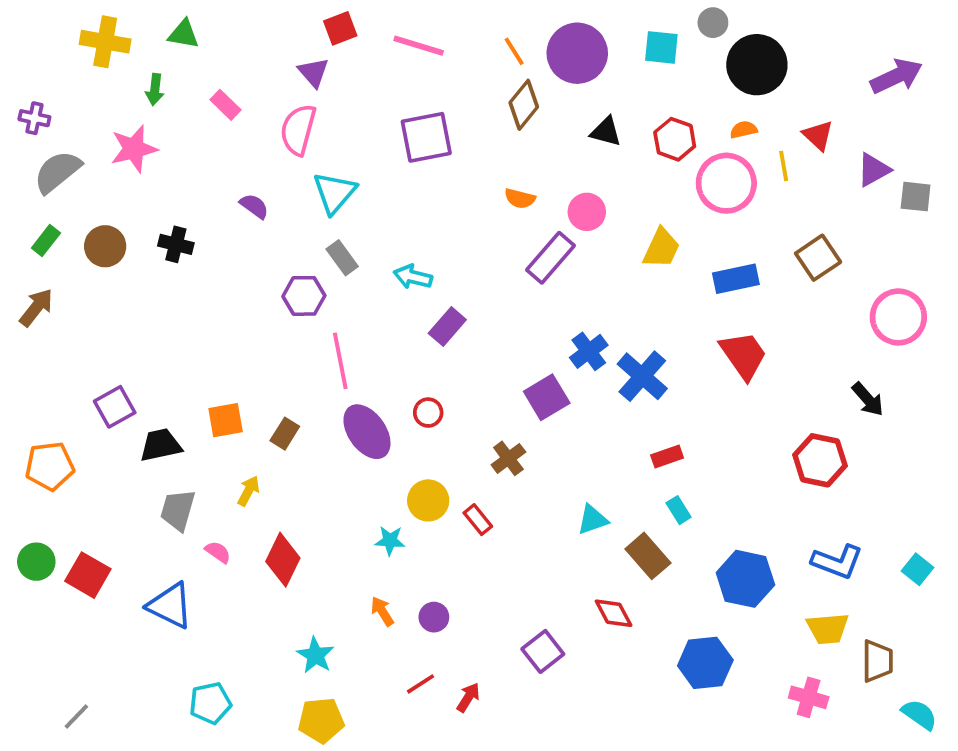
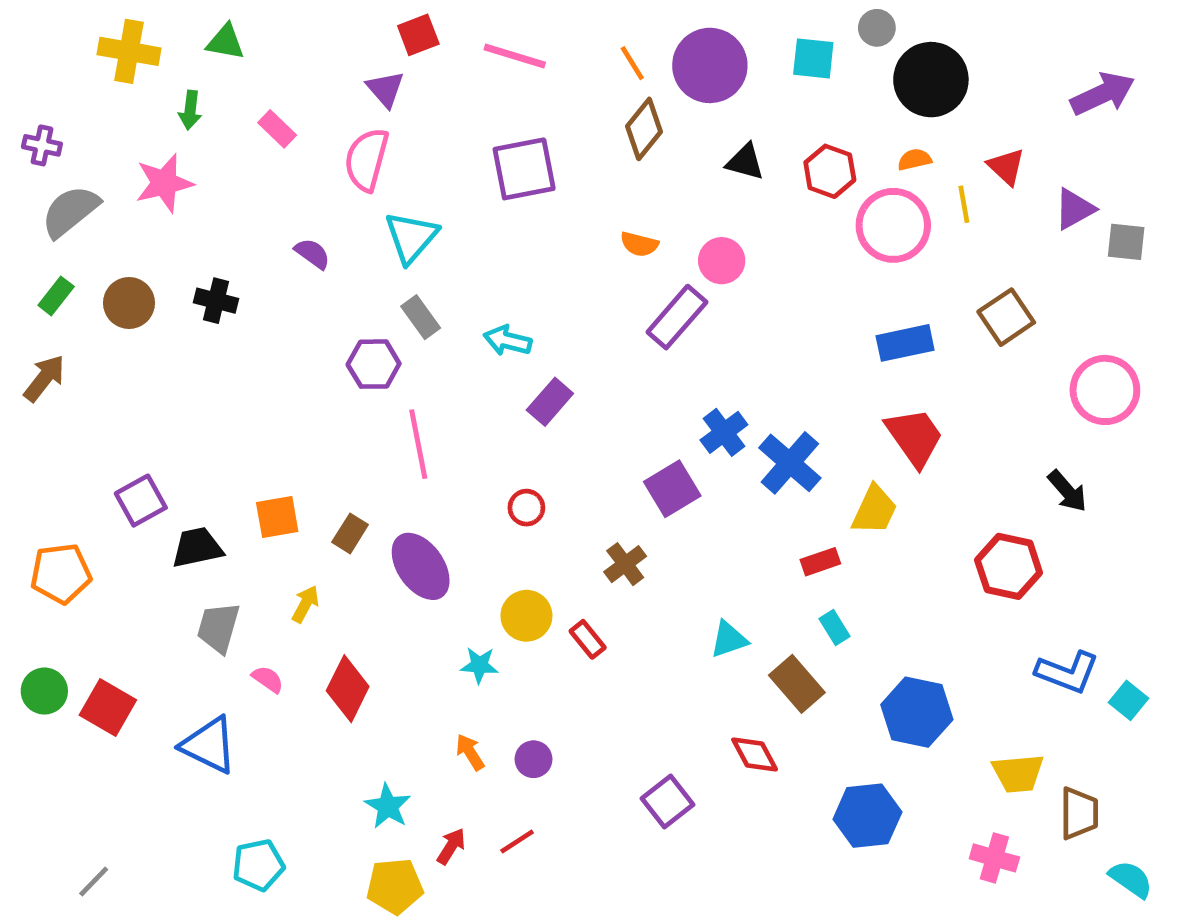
yellow trapezoid: (661, 248) -> (874, 510), moved
purple ellipse: (367, 432) -> (421, 566), moved
blue L-shape: (837, 562) -> (1067, 672), moved
red arrow: (468, 697) -> (451, 846), moved

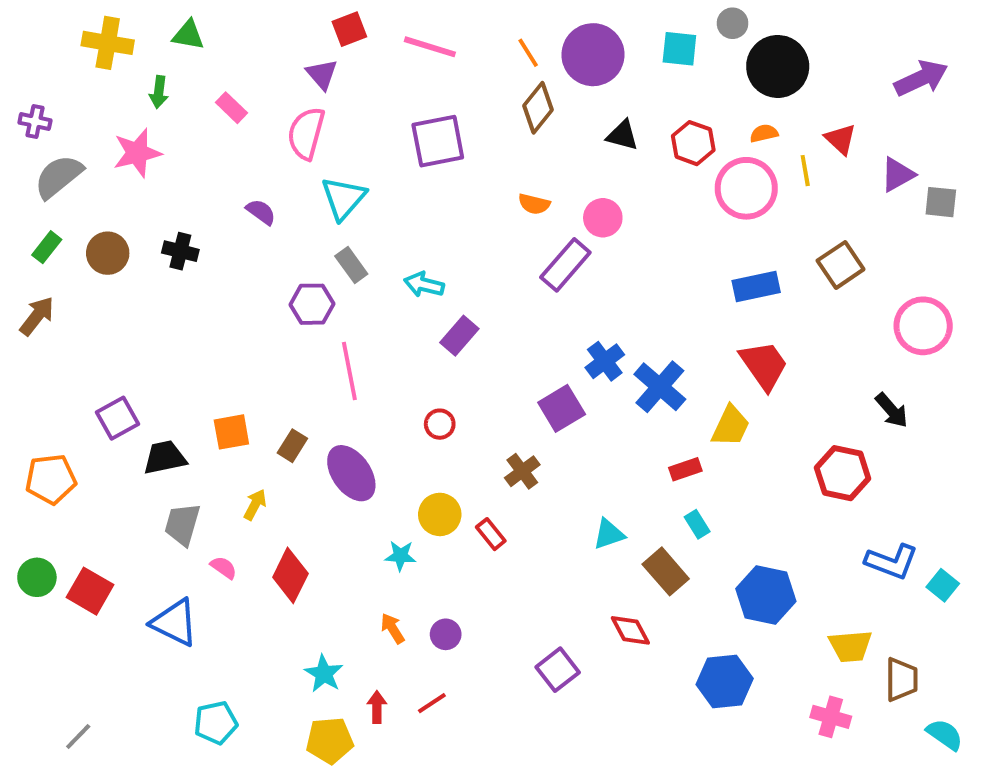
red arrow: (451, 846) -> (377, 707), turned -32

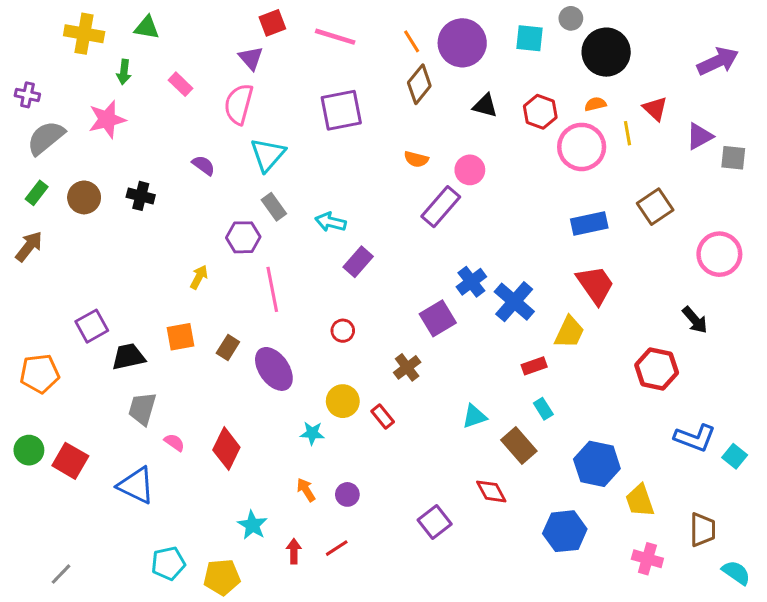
yellow arrow: (255, 505) -> (199, 277), moved
yellow trapezoid: (850, 646) -> (640, 501), moved, turned 76
yellow pentagon: (330, 740) -> (222, 577), moved

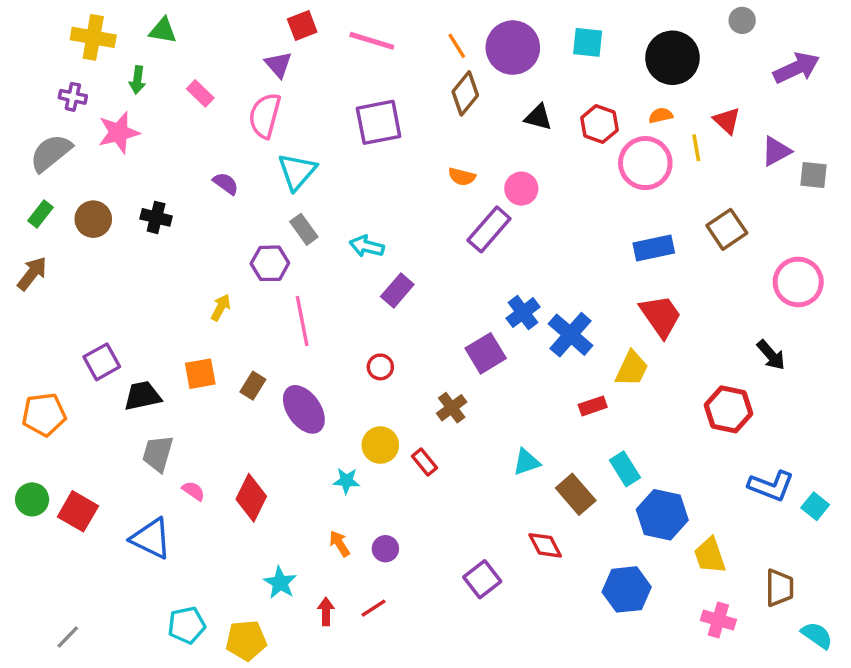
gray circle: (571, 18) -> (742, 20), moved
purple cross: (27, 95) -> (73, 97), moved
cyan rectangle: (543, 409) -> (625, 469), moved, size x1.4

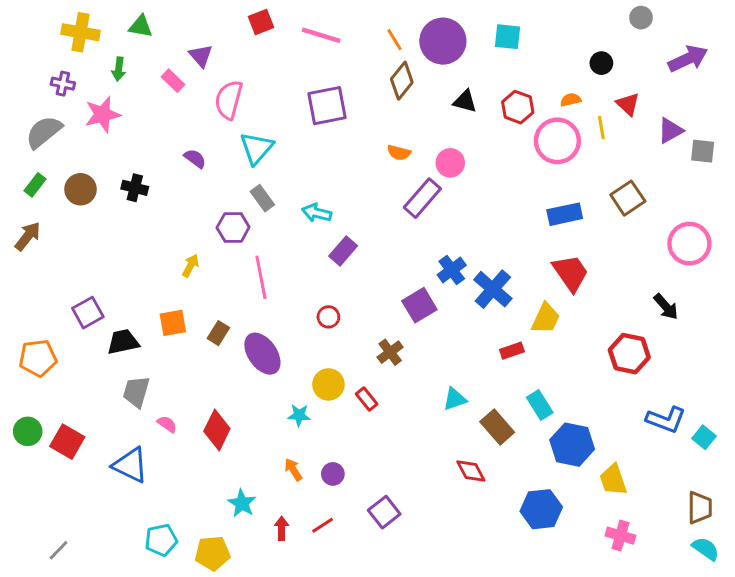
black circle: (672, 58) -> (601, 63), moved, size x0.5
purple triangle: (278, 65) -> (201, 56), moved
purple square: (482, 579) -> (384, 512), moved
brown trapezoid: (780, 588) -> (700, 508), moved

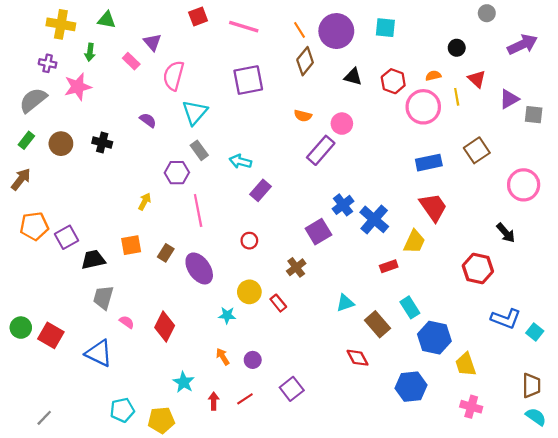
orange pentagon: (38, 358) -> (34, 226), moved

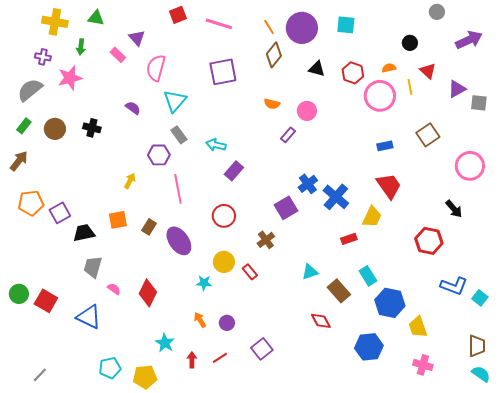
purple rectangle: (321, 150) -> (288, 135), size x0.6
blue rectangle: (429, 163) -> (385, 146), size x0.7
red circle: (249, 241) -> (224, 216), size x1.5

